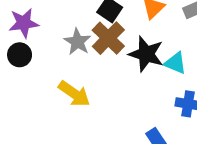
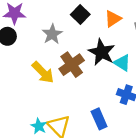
brown cross: (108, 38) -> (72, 65), moved

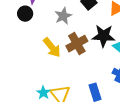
black star: (102, 52) -> (104, 36), turned -30

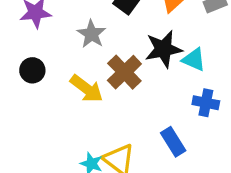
black circle: (25, 14) -> (32, 70), moved

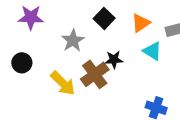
black star: (163, 49) -> (114, 60), moved, size x0.6
cyan triangle: (194, 59) -> (152, 51), moved

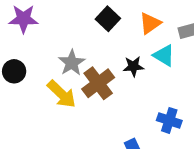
gray star: (73, 40) -> (72, 63), moved
black star: (114, 60) -> (133, 66), moved

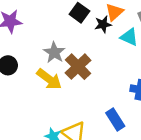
black star: (133, 66) -> (103, 24), moved

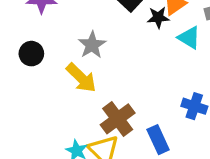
brown cross: (78, 67) -> (118, 119), moved

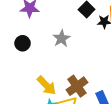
yellow arrow: (81, 78) -> (46, 85), moved

